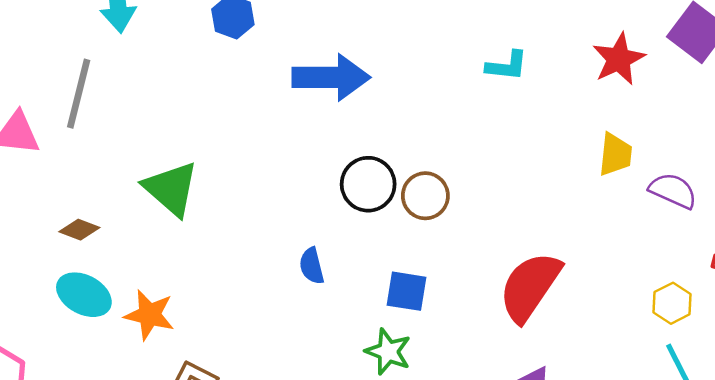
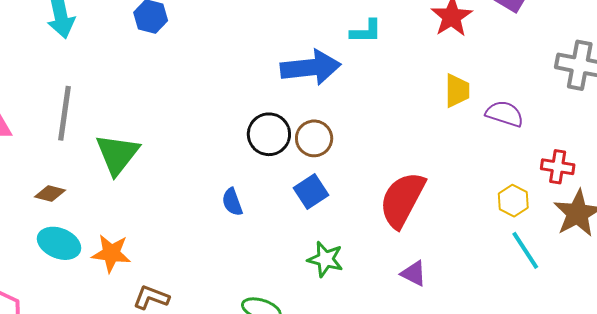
blue arrow: (331, 77) -> (311, 67), moved
gray line: (79, 94) -> (65, 113), moved
green triangle: (171, 189) -> (117, 154), turned 33
blue square: (406, 291) -> (311, 191), moved, turned -36
green star: (388, 352) -> (325, 259), moved

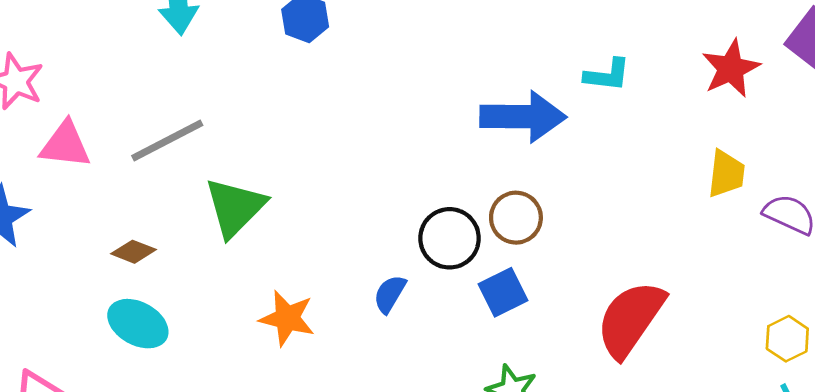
gray line: (65, 113) -> (167, 141), turned 48
black circle: (269, 134) -> (450, 238), moved
blue semicircle: (232, 202) -> (390, 294), turned 44
orange star: (111, 253) -> (287, 318), moved

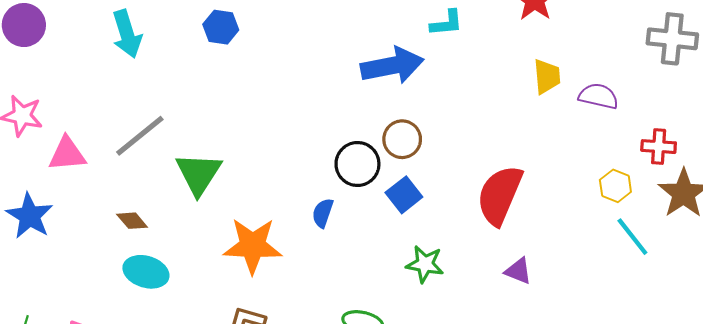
brown diamond: (133, 252) -> (132, 221), turned 40
orange star: (287, 318) -> (253, 246), size x1.4

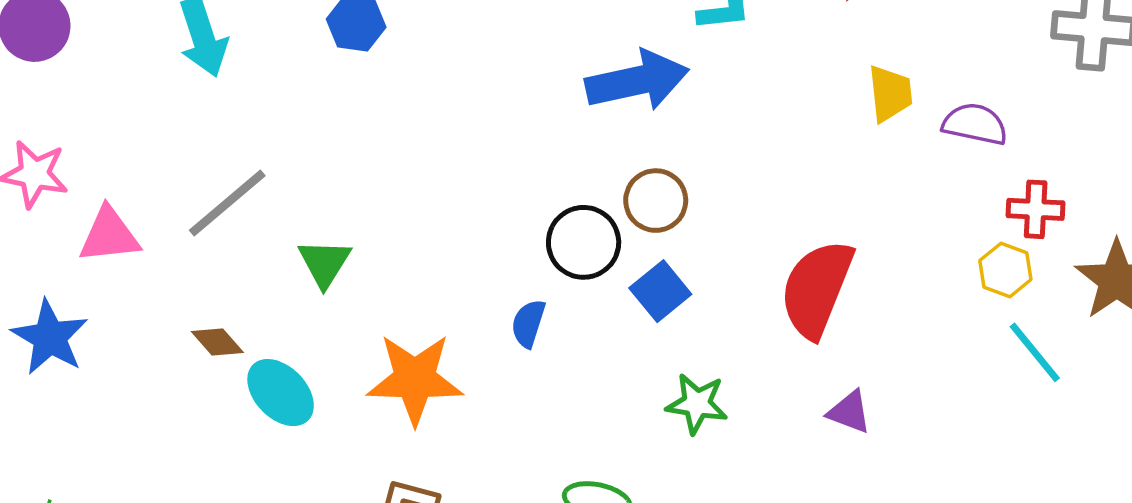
red cross: (659, 147) -> (1036, 209), moved
green triangle: (199, 174) -> (324, 263), size x0.7
cyan ellipse: (146, 272) -> (281, 393), moved, turned 30

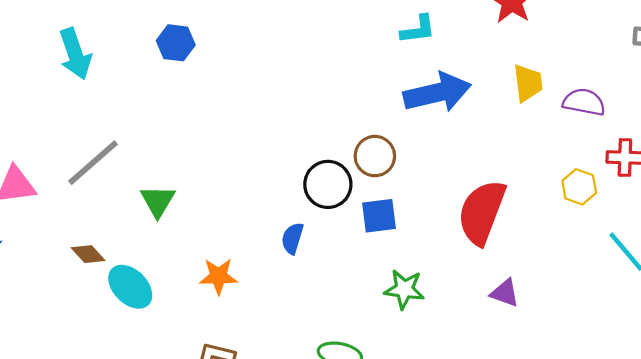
blue arrow: (637, 81) -> (437, 93), moved
yellow hexagon: (1005, 270) -> (579, 187), moved
blue square: (660, 291) -> (379, 216), turned 33
orange star: (415, 379) -> (218, 276), size x0.6

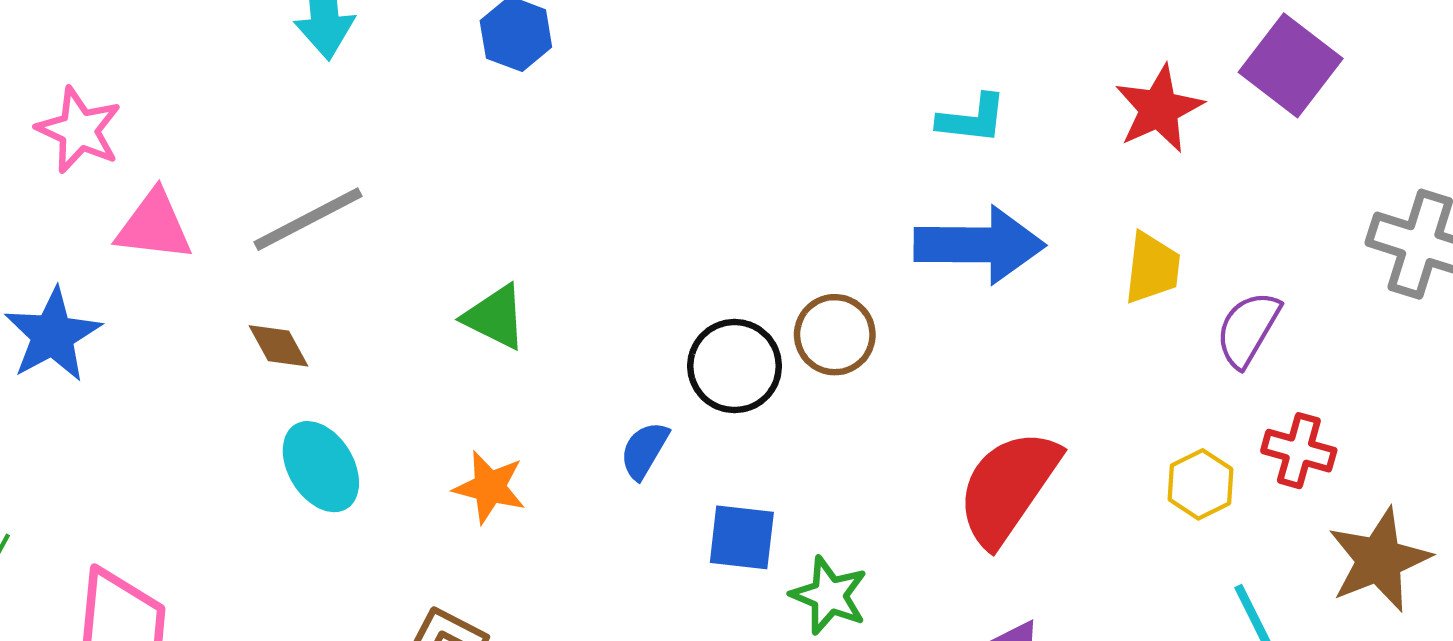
purple semicircle: (584, 102) -> (1248, 329), turned -84
green triangle: (158, 201) -> (495, 317), moved, turned -48
blue square: (379, 216) -> (742, 537), moved
brown diamond: (88, 254) -> (279, 346), moved

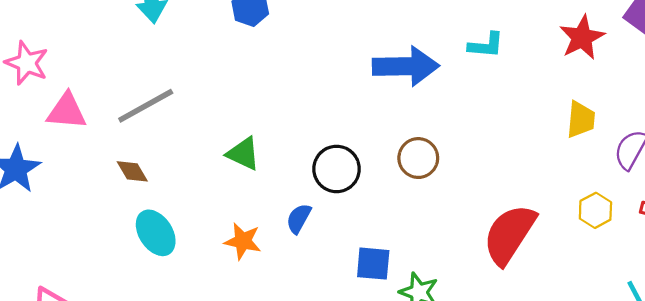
blue arrow: (979, 245) -> (406, 66), moved
black circle: (735, 366) -> (337, 169), moved
blue semicircle: (644, 450) -> (299, 218), moved
yellow hexagon: (1201, 484) -> (595, 210), moved

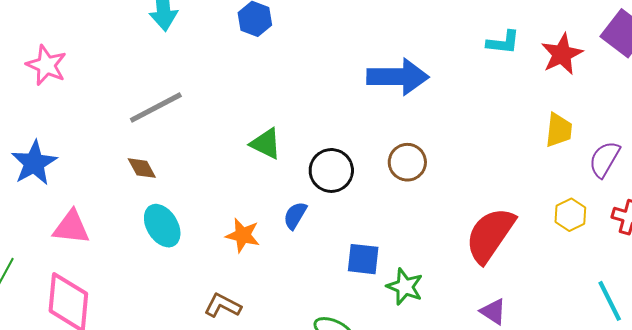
cyan L-shape: (486, 45) -> (503, 42), moved
pink triangle: (67, 111) -> (71, 227), moved
green triangle: (243, 154) -> (266, 144), moved

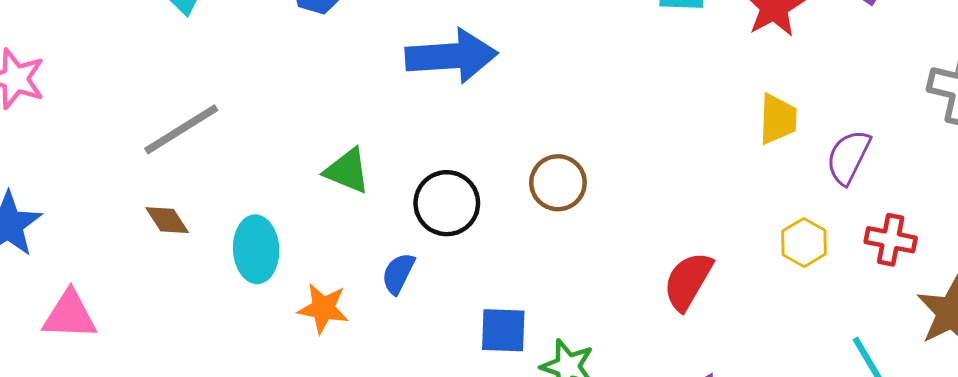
blue arrow: (398, 77) -> (451, 56), moved
cyan ellipse: (162, 226) -> (256, 249), moved, turned 33
red semicircle: (490, 235) -> (688, 281), size x0.7

